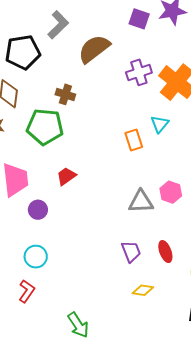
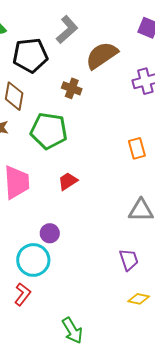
brown cross: (65, 94) -> (72, 88), moved
purple circle: (38, 210) -> (50, 233), moved
cyan circle: (36, 257) -> (33, 260), size x1.4

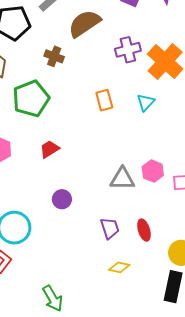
green pentagon: (49, 131) -> (31, 99), turned -30
orange rectangle: (137, 148) -> (104, 100), moved
purple circle: (50, 233) -> (62, 199), moved

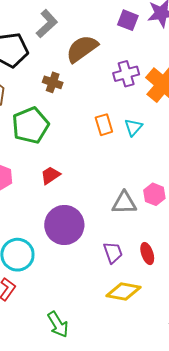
cyan triangle: (146, 102) -> (133, 127), moved
purple circle: (62, 199) -> (64, 225), size x2.0
yellow diamond: (119, 267) -> (124, 292), size x1.6

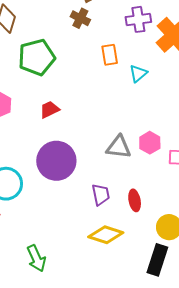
brown cross: (53, 82) -> (80, 18), moved
orange rectangle: (104, 125) -> (110, 55), moved

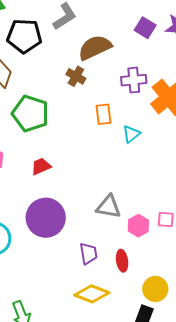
green pentagon: (37, 57) -> (30, 113), turned 30
pink hexagon: (150, 143) -> (138, 226), moved

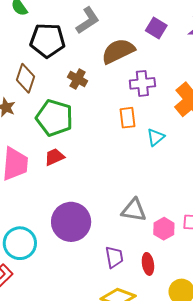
purple square: (145, 28) -> (156, 28), moved
brown cross: (76, 76) -> (78, 79), moved
purple cross: (134, 80) -> (142, 83), moved
red trapezoid: (41, 166) -> (54, 157), moved

